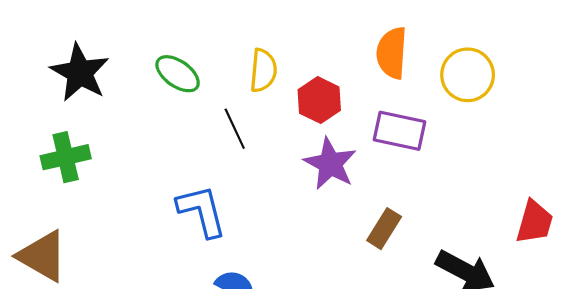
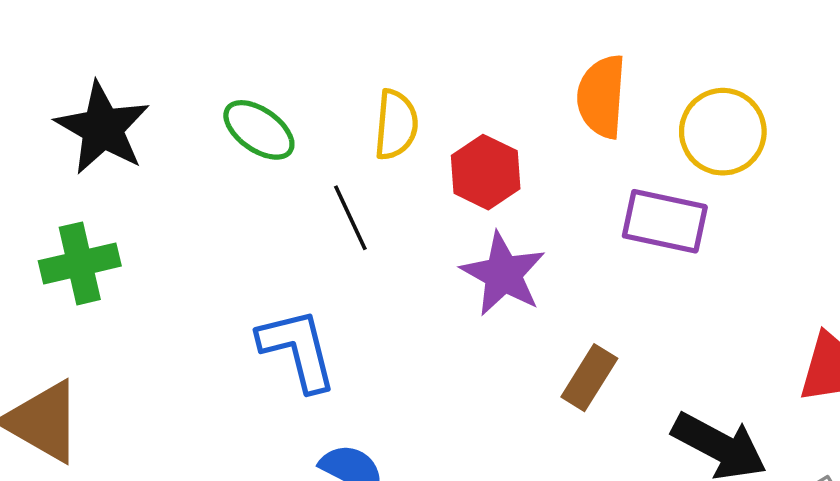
purple rectangle: (399, 131) -> (665, 221), moved

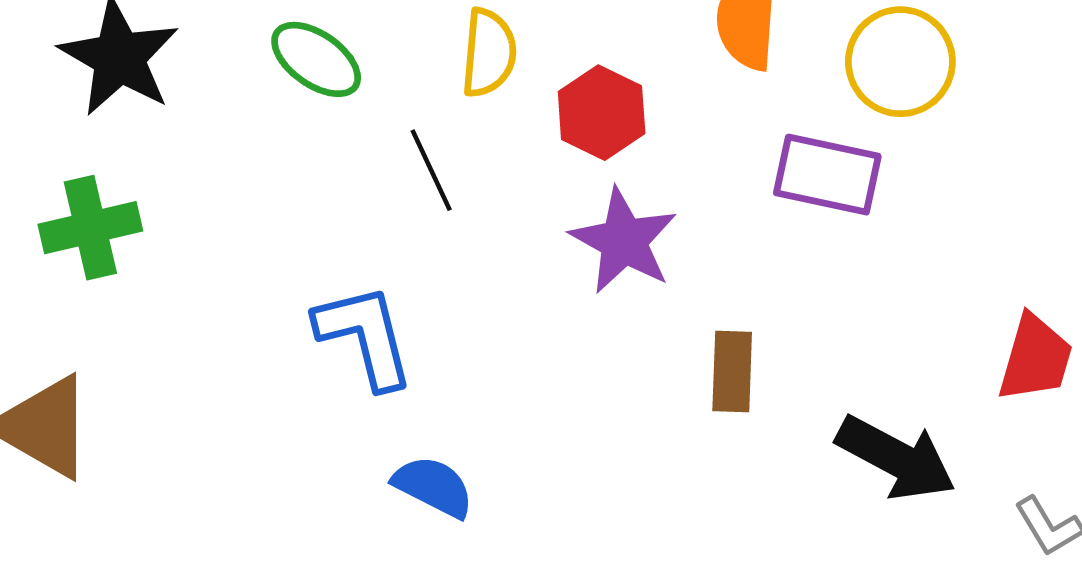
brown rectangle: (589, 378) -> (732, 372), turned -30

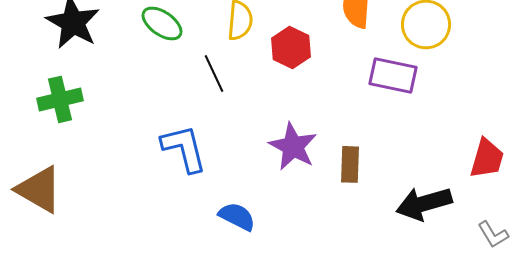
purple star: (624, 241) -> (293, 146), moved
black arrow: (896, 458) -> (424, 203), turned 136
blue semicircle: (433, 487) -> (237, 216), moved

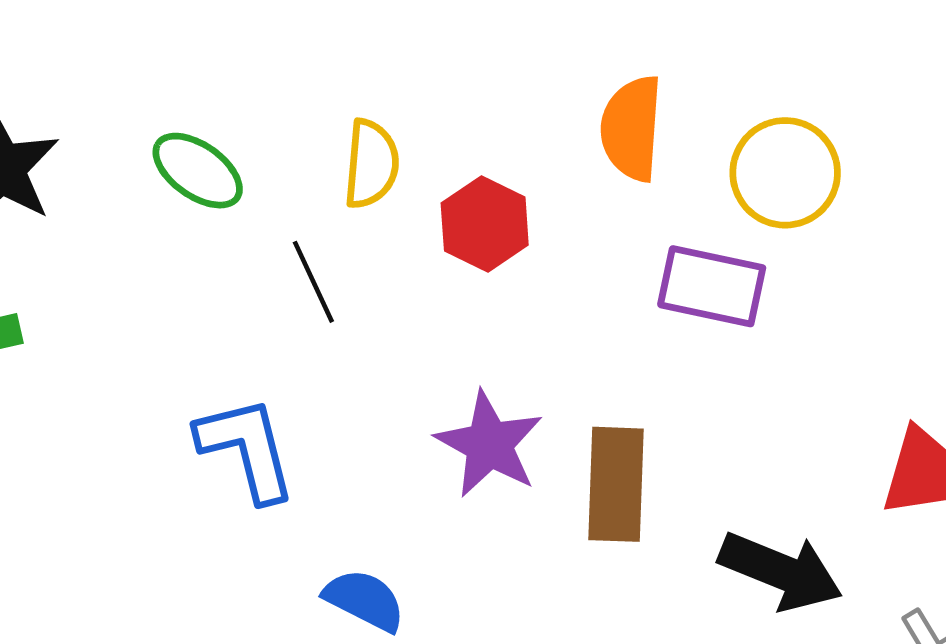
brown rectangle: (350, 164) -> (616, 484), size x1.4
black arrow: (424, 203) -> (781, 571), turned -142

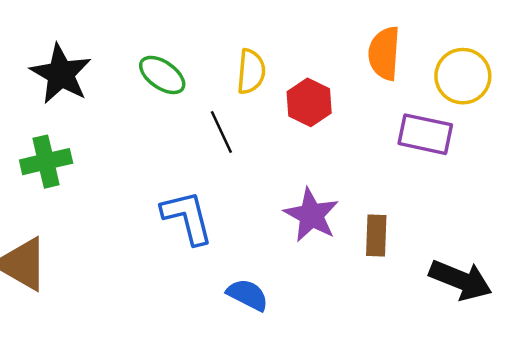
brown rectangle: (616, 484) -> (376, 236), size x0.7

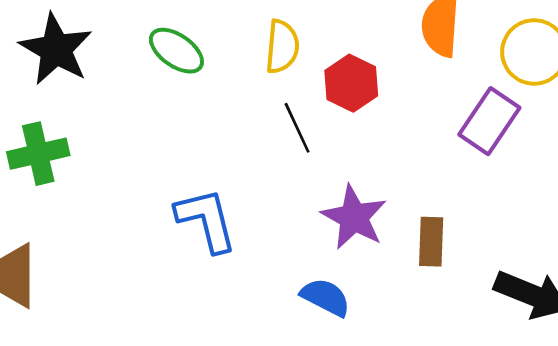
black line: (221, 132) -> (297, 128), moved
purple rectangle: (425, 134) -> (489, 121), turned -68
blue semicircle: (248, 295) -> (325, 297), moved

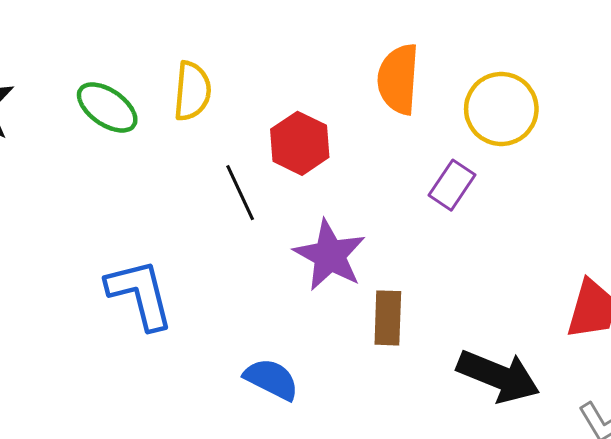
yellow semicircle: (282, 47) -> (192, 91), moved
purple rectangle: (489, 121) -> (452, 185), size x0.7
purple star: (354, 217) -> (330, 255), moved

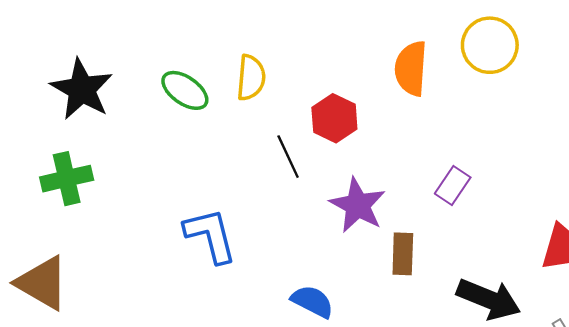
yellow circle: (501, 109) -> (490, 45), moved
purple rectangle: (452, 185) -> (453, 186), moved

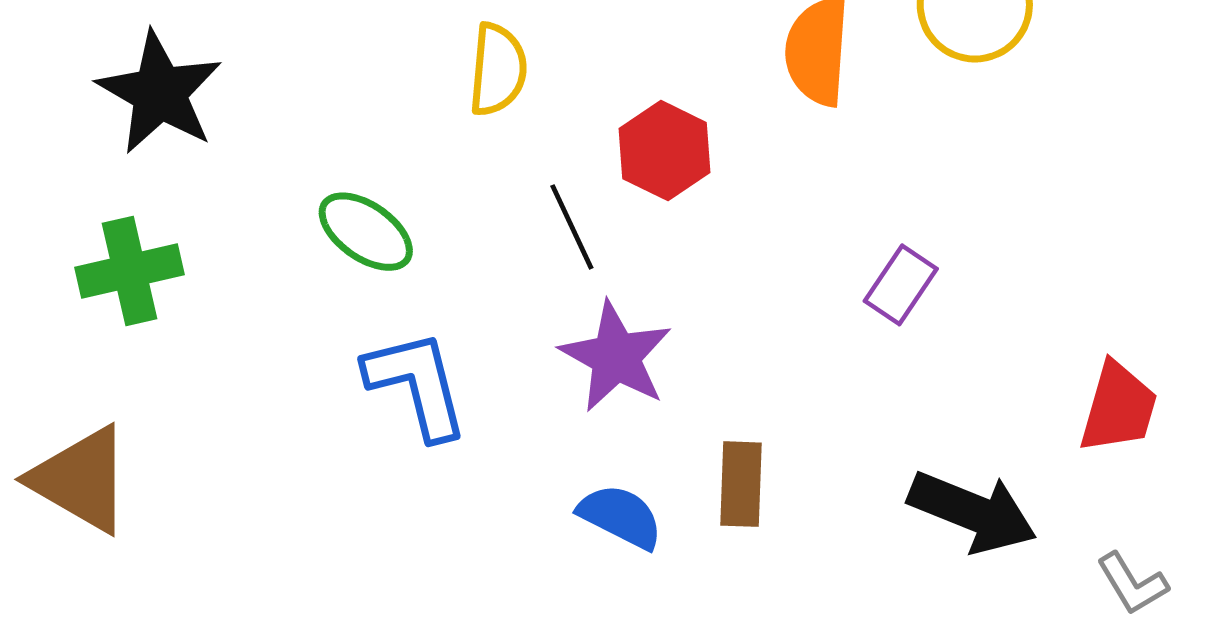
green ellipse: (185, 90) -> (366, 232), moved
purple star: (358, 205) -> (616, 357), moved
brown rectangle: (403, 254) -> (741, 484), moved

